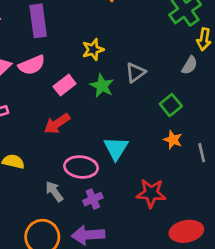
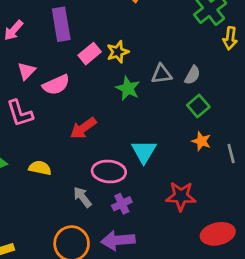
pink semicircle: (32, 65) -> (56, 85), moved
gray semicircle: (190, 65) -> (192, 75), moved
gray triangle: (135, 73) -> (161, 74), turned 30
pink rectangle: (65, 85) -> (90, 54), moved

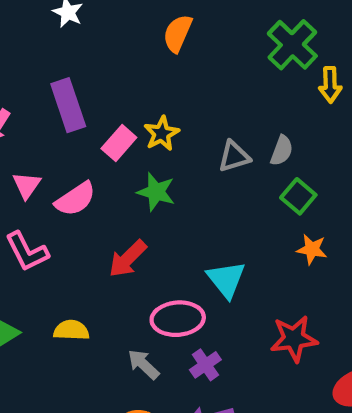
green star: (128, 88) -> (156, 192), moved

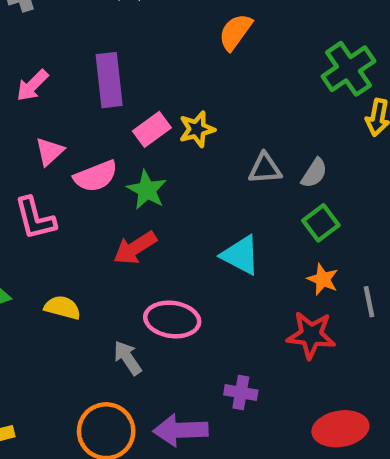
green star: (156, 192) -> (147, 190), moved
cyan triangle: (226, 279) -> (241, 255), moved, turned -36
red star: (294, 339) -> (311, 335), moved
purple cross: (205, 365) -> (241, 393), moved, turned 32

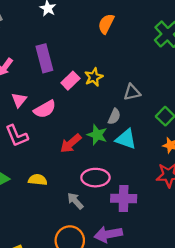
gray semicircle: (314, 173) -> (114, 116), moved
green star: (147, 190) -> (97, 135), moved
purple cross: (241, 393) -> (124, 198), moved, size x1.5

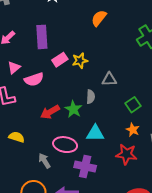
gray semicircle: (114, 116) -> (91, 97), turned -32
cyan triangle: (126, 139) -> (95, 133), moved, turned -30

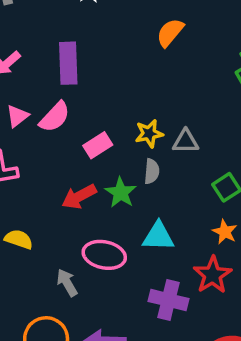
pink rectangle: (60, 60) -> (98, 145), moved
yellow star: (80, 61) -> (149, 134), moved
pink semicircle: (34, 79) -> (55, 117), moved, turned -30
red star: (126, 154) -> (212, 275), turned 30
purple cross: (85, 167) -> (168, 300), moved

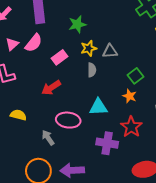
green star: (121, 193) -> (77, 24), moved, turned 30
orange star: (225, 232) -> (130, 96), moved

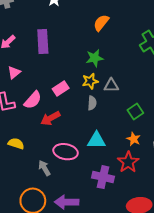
green star: (77, 24) -> (95, 58), moved
pink semicircle: (34, 43) -> (33, 100), moved
orange star: (130, 96) -> (134, 139), moved

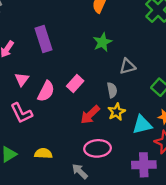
yellow star: (90, 81) -> (117, 112), moved
pink semicircle: (33, 100) -> (46, 91), moved
red arrow: (50, 118) -> (90, 115), moved
cyan triangle: (96, 140) -> (142, 125), moved

